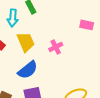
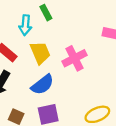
pink cross: (56, 47) -> (74, 58), size x1.5

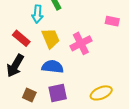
blue semicircle: (42, 85) -> (53, 67), turned -135

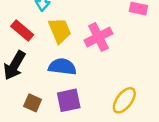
yellow ellipse: (101, 93) -> (124, 100), turned -30

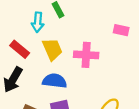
pink cross: (98, 37) -> (86, 55), turned 30

